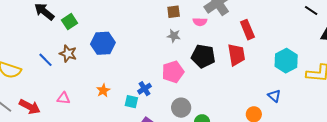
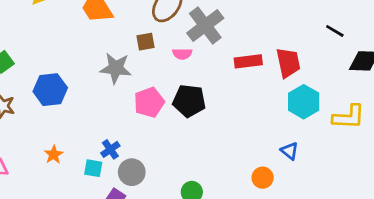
red rectangle: (247, 30) -> (248, 61), turned -72
gray star: (174, 36) -> (116, 68), moved, size x1.6
red trapezoid: (236, 55) -> (288, 63), moved
pink pentagon: (173, 72) -> (149, 102), moved
gray circle: (181, 108) -> (132, 172), moved

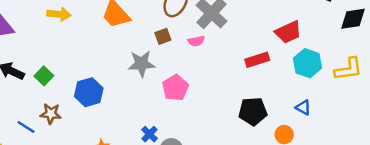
red rectangle: (248, 61) -> (257, 60), moved
red trapezoid: (288, 63) -> (288, 32), turned 88
black pentagon: (189, 101) -> (253, 111), moved

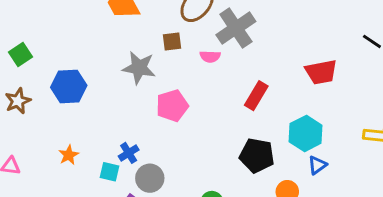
red rectangle: (257, 60) -> (256, 96), moved, turned -55
cyan hexagon: (307, 63) -> (306, 133), moved
blue triangle: (303, 107) -> (317, 165), turned 42
brown star: (51, 114) -> (18, 101), turned 30

